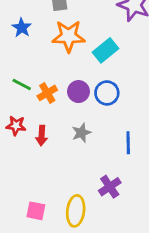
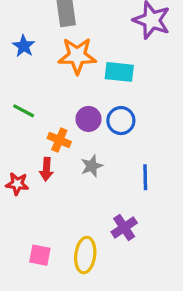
cyan rectangle: (105, 50) -> (119, 72), turned 45
orange cross: (47, 93) -> (59, 140), moved, turned -36
red star: (16, 126) -> (17, 184), moved

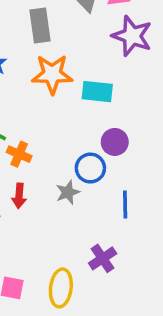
purple circle: (88, 119) -> (115, 142), moved
blue circle: (121, 121) -> (90, 168), moved
orange cross: (59, 140) -> (19, 154), moved

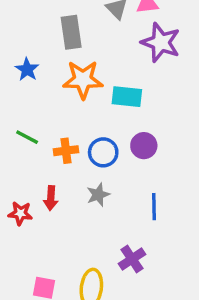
orange cross: (19, 154) -> (66, 151), moved, turned -30
blue circle: (90, 168) -> (103, 152), moved

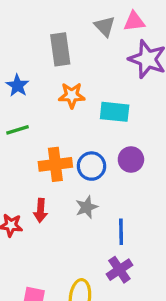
orange star: (83, 80) -> (72, 95), size x0.7
green line: (27, 137) -> (18, 130), moved, turned -45
orange cross: (66, 151) -> (55, 164), size x1.4
blue line: (154, 207) -> (121, 232), moved

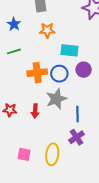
cyan rectangle: (115, 112) -> (69, 50), moved
gray star: (87, 207) -> (56, 99), size x1.5
red arrow: (41, 210) -> (35, 111), moved

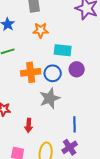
red arrow: (35, 111) -> (29, 125), moved
blue line: (77, 114) -> (75, 124), moved
purple cross: (76, 137) -> (70, 147), moved

